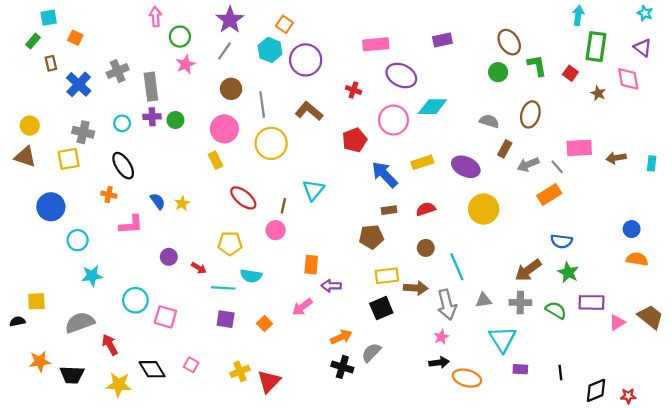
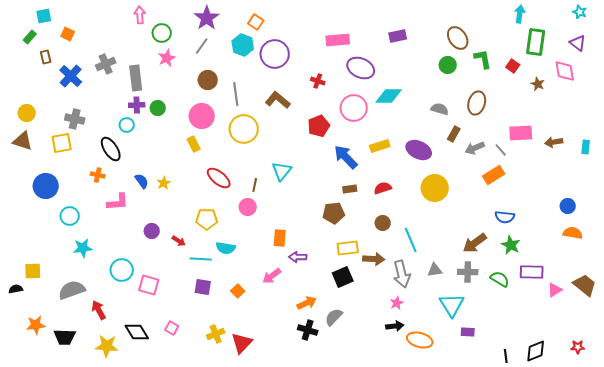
cyan circle: (122, 123) -> (127, 125), moved
black line: (560, 373) -> (506, 356), moved
red star: (628, 396) -> (578, 347), moved

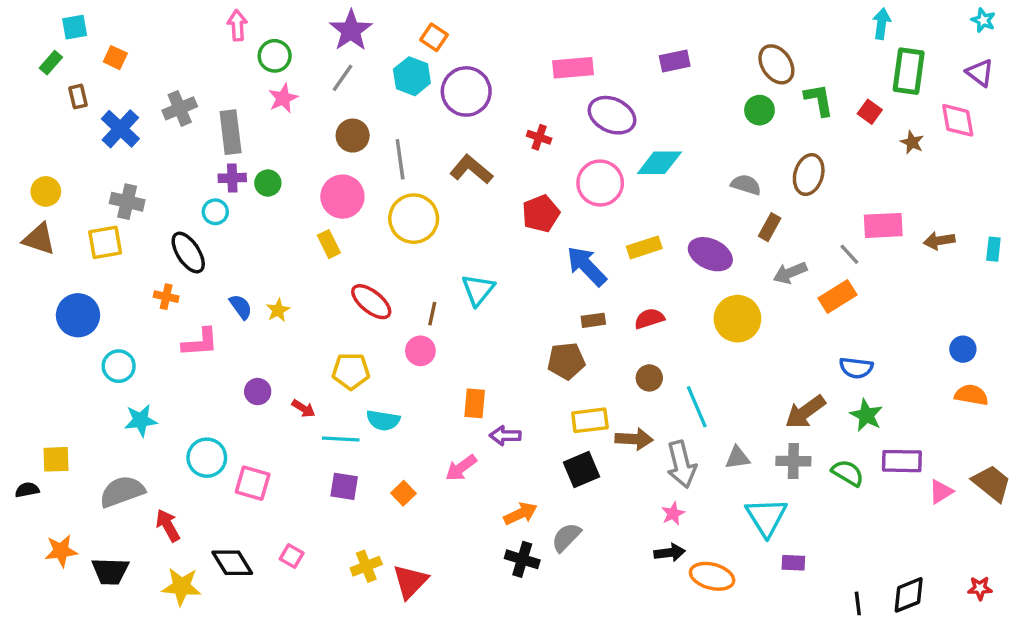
gray arrow: (475, 148) -> (790, 273), moved

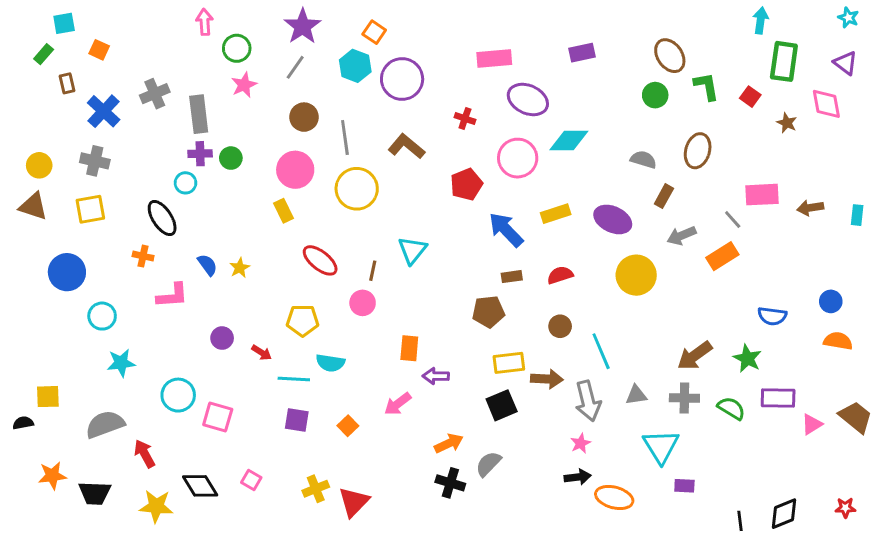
gray cross: (127, 202) -> (95, 161), moved
blue semicircle: (856, 368) -> (772, 316), moved

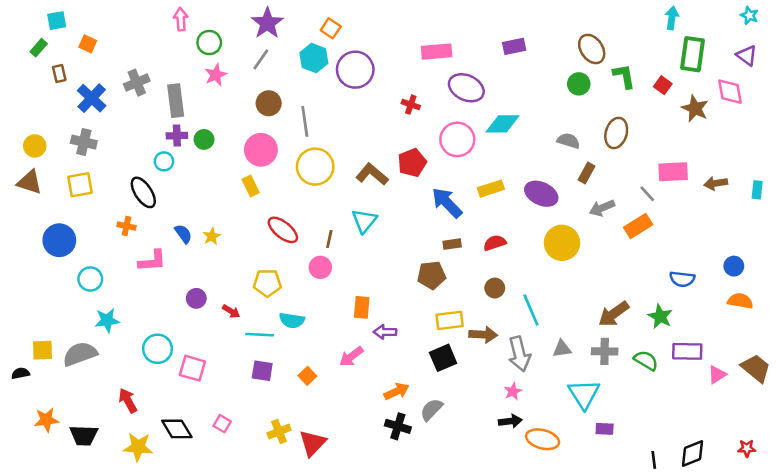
brown star: (787, 123) -> (695, 108), size x1.5
brown L-shape: (406, 146) -> (372, 174), moved
gray semicircle: (105, 424) -> (80, 354), moved

